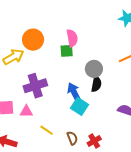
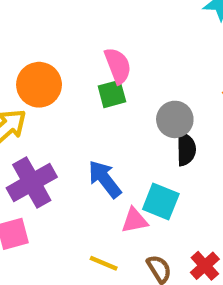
purple cross: (35, 86) -> (32, 182), moved
blue arrow: (74, 92) -> (105, 179), moved
pink triangle: (26, 111) -> (134, 220), moved

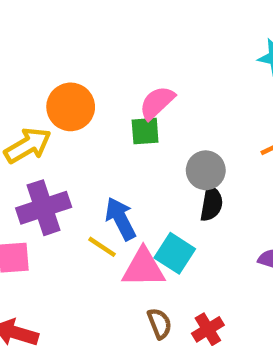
pink semicircle: (118, 66) -> (157, 103), turned -123
pink triangle: (134, 220) -> (143, 268), size x1.5
yellow line: (104, 263) -> (102, 247), moved

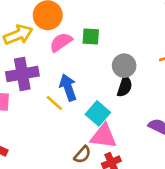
pink semicircle: (157, 103) -> (61, 42), moved
pink triangle: (143, 268) -> (104, 136), moved
brown semicircle: (160, 323) -> (82, 155), turned 54

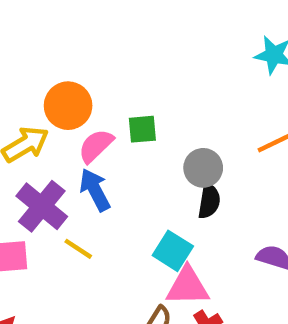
purple cross: (22, 74) -> (42, 206), turned -32
blue arrow: (68, 87) -> (95, 190), moved
yellow line: (54, 103) -> (78, 249), moved

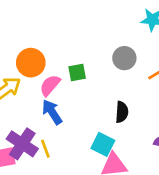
gray circle: (203, 168) -> (124, 58), moved
purple cross: (42, 206) -> (22, 144), moved
yellow line: (78, 249) -> (45, 149), turned 42

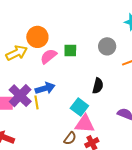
blue arrow: (52, 112) -> (45, 88), moved, turned 96

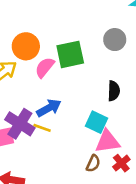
green square: (70, 51) -> (70, 54), size x1.6
yellow line: (37, 102) -> (42, 128), turned -48

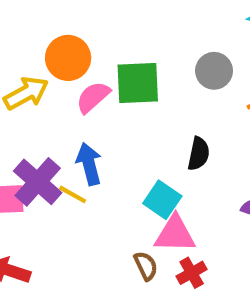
blue arrow: (49, 108) -> (89, 164), turned -85
brown semicircle: (93, 163) -> (146, 266), turned -60

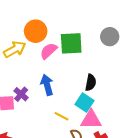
black semicircle: (199, 154) -> (91, 83), moved
purple cross: (38, 182) -> (21, 94), size x0.6
yellow line: (73, 194) -> (61, 116), moved

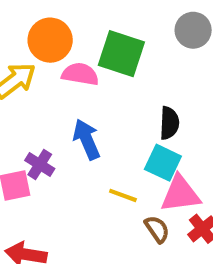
green square: (71, 43) -> (121, 54), turned 30
pink semicircle: (49, 51) -> (80, 74), turned 60

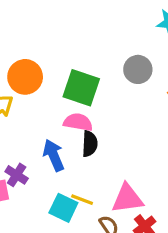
pink semicircle: (80, 74) -> (78, 122), moved
black semicircle: (169, 123) -> (90, 144), moved
cyan square: (163, 163) -> (63, 208), moved

